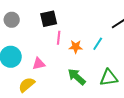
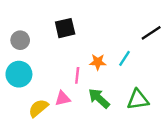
gray circle: (12, 20) -> (20, 40), moved
pink line: (59, 38) -> (77, 75), moved
pink triangle: (39, 64) -> (63, 98), moved

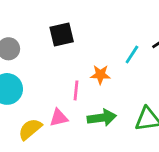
cyan line: (124, 58) -> (132, 55), moved
green arrow: (99, 98) -> (102, 118), turned 130

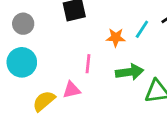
orange star: (100, 75) -> (116, 37), moved
green arrow: (102, 118) -> (129, 72), moved

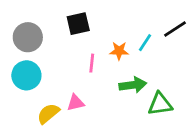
gray circle: (23, 24) -> (28, 37), size x1.4
pink line: (88, 64) -> (92, 63), moved

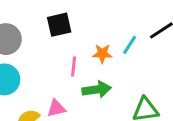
green arrow: (133, 85) -> (97, 90), moved

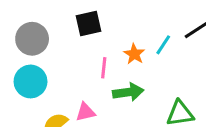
orange star: (102, 54) -> (134, 54), turned 30

